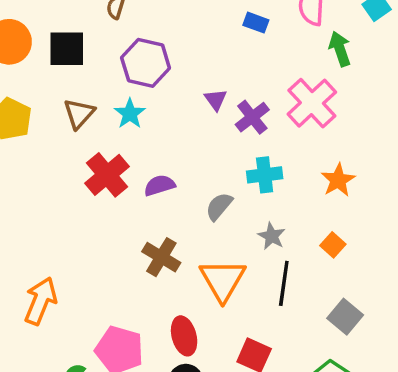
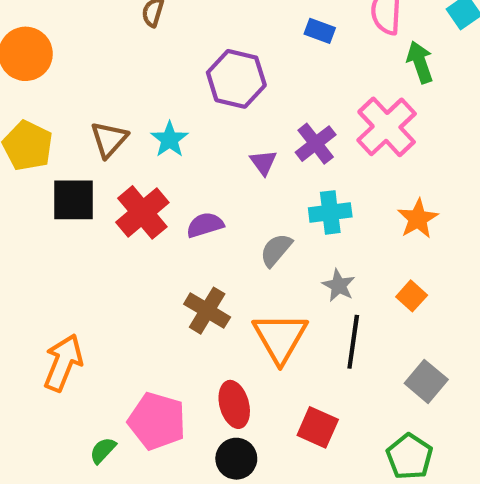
black square: (67, 49) -> (74, 200), moved
purple hexagon: (146, 63) -> (236, 79), moved
purple triangle: (216, 100) -> (263, 162), moved

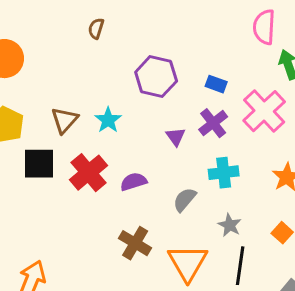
blue rectangle: (320, 31) -> (216, 84), moved

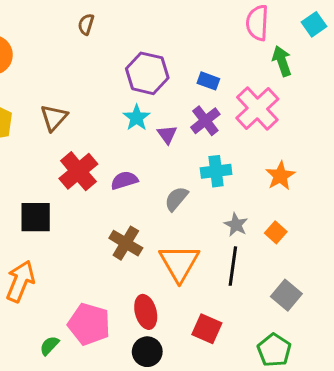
cyan star: (108, 120) -> (137, 118), moved
black square: (39, 164) -> (36, 217), moved
gray star: (230, 225) -> (236, 225), moved

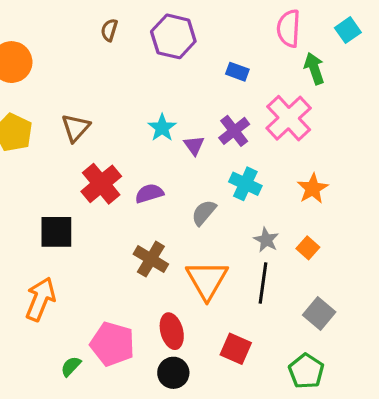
purple hexagon: (147, 73) -> (173, 36), moved
blue rectangle: (208, 81) -> (237, 72), moved
cyan cross: (216, 171) -> (245, 184), turned 32

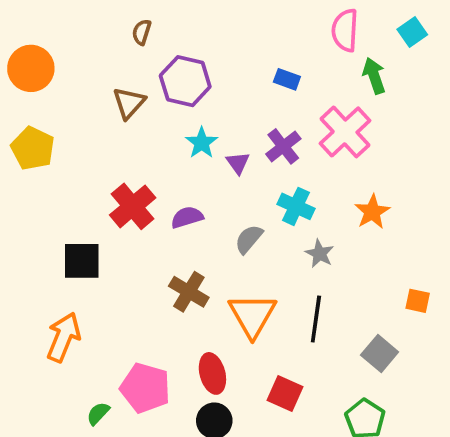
purple hexagon: (173, 36) -> (185, 81), moved
brown triangle: (76, 128) -> (129, 103), moved
gray star: (266, 240) -> (320, 254), moved
orange square: (308, 248) -> (418, 301), moved, turned -30

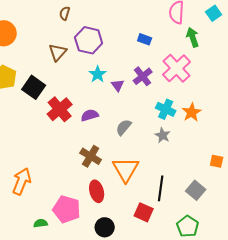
cyan cross: (296, 206) -> (166, 109), moved
black square: (82, 261) -> (34, 87), moved, turned 35
black line: (316, 319) -> (161, 188), moved
red ellipse: (212, 373) -> (97, 191), moved
green semicircle: (98, 413) -> (41, 223), turned 40

